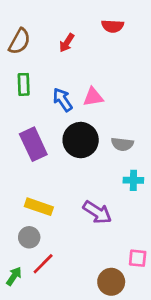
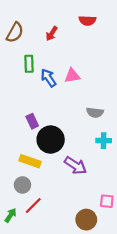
green rectangle: (24, 84) -> (29, 64), moved
black circle: (81, 140) -> (51, 140), moved
purple rectangle: (33, 144) -> (32, 121), moved, size x0.6

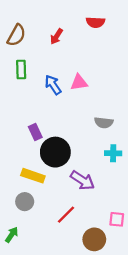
green rectangle: (29, 64) -> (21, 69), moved
red line: (33, 205) -> (66, 215), moved

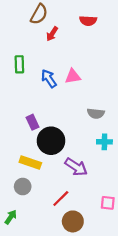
brown semicircle: (16, 35) -> (39, 14), moved
brown circle: (94, 239) -> (73, 221), moved

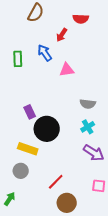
red arrow: (52, 34) -> (62, 35), moved
blue arrow: (49, 79) -> (45, 53), moved
cyan cross: (104, 142) -> (88, 127), moved, turned -32
purple arrow: (76, 167) -> (94, 153), moved

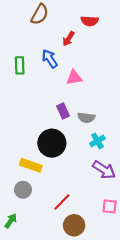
gray semicircle: (88, 104) -> (86, 118), moved
purple rectangle: (30, 112) -> (63, 111), moved

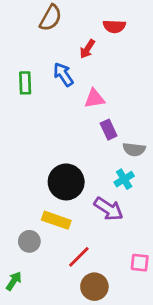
purple rectangle: (63, 111) -> (109, 130), moved
gray semicircle: (86, 118) -> (134, 149), moved
yellow rectangle: (31, 165) -> (56, 220), moved
purple arrow: (104, 170) -> (109, 209), moved

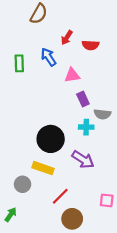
red semicircle: (114, 26) -> (91, 45), moved
cyan cross: (124, 179) -> (86, 127), moved, turned 32

